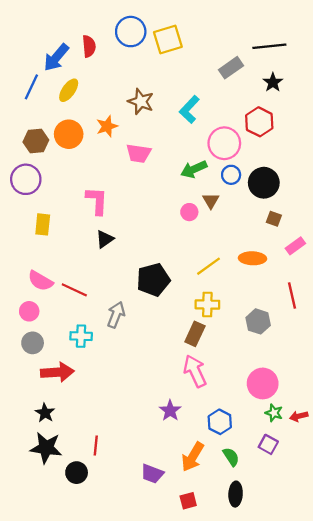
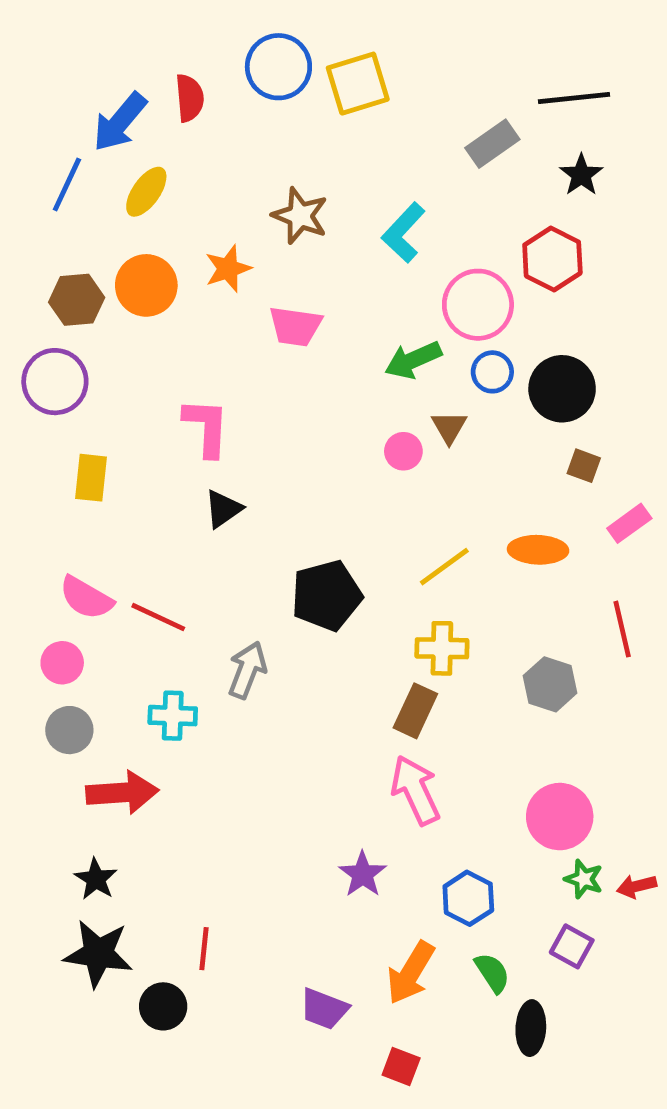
black ellipse: (236, 494) -> (531, 1028), moved
red square: (188, 501) -> (401, 1066), turned 36

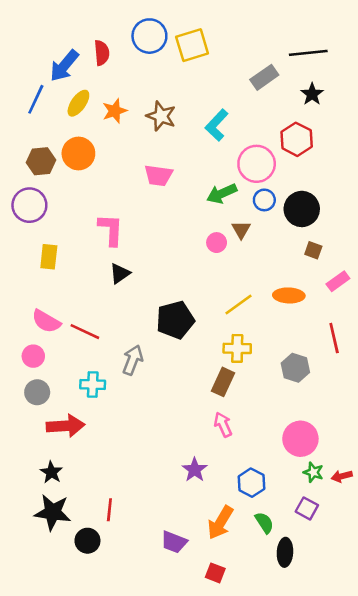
orange star: (228, 269) -> (115, 111), moved
pink arrow: (415, 790) -> (223, 425), size x0.7

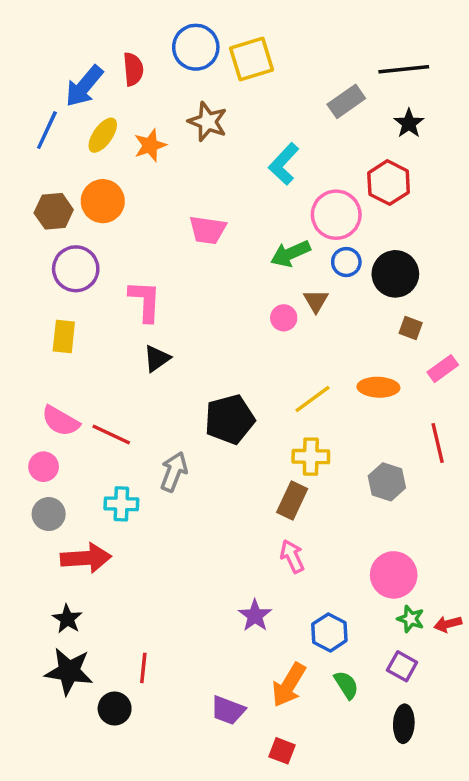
brown star: (161, 116) -> (208, 122), moved
purple circle: (29, 205) -> (76, 269), moved
black ellipse: (285, 552) -> (404, 724), moved

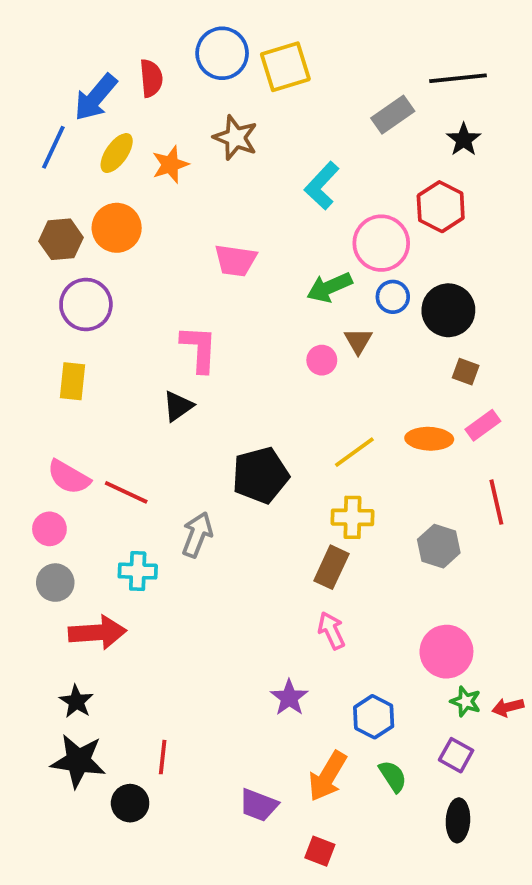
pink L-shape: (145, 301) -> (199, 349), moved
pink rectangle: (443, 369) -> (483, 425), moved

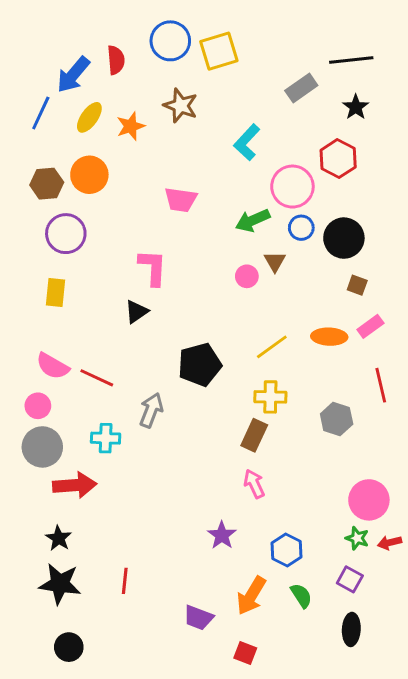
gray circle: (55, 583) -> (42, 447), size x1.4
pink circle: (446, 652) -> (369, 500), moved
black circle: (130, 803) -> (69, 647), moved

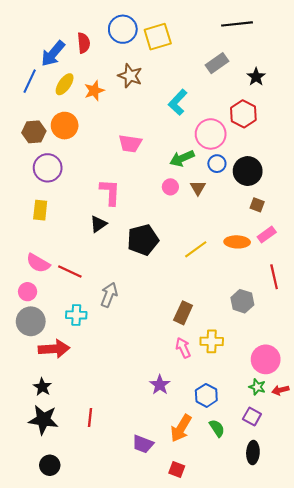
black line: (351, 60) -> (237, 24), moved
pink circle: (247, 276) -> (170, 187), moved
black pentagon: (200, 365) -> (143, 240), moved
yellow cross: (270, 397) -> (212, 341), moved

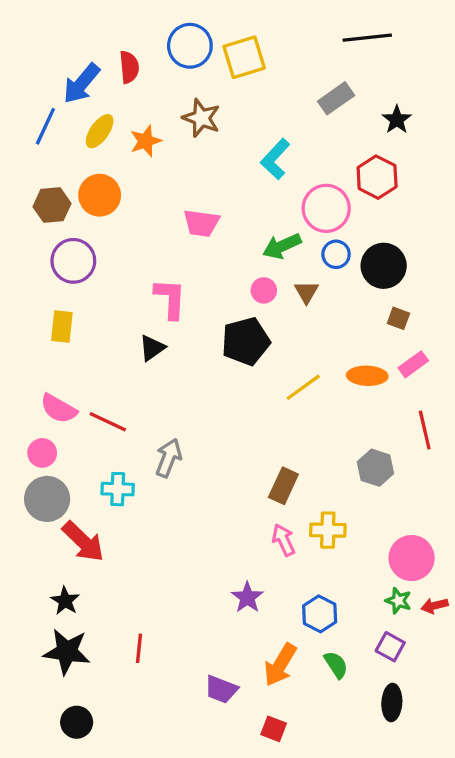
black pentagon: (143, 240) -> (246, 341), moved
red arrow: (54, 349) -> (83, 542), turned 48

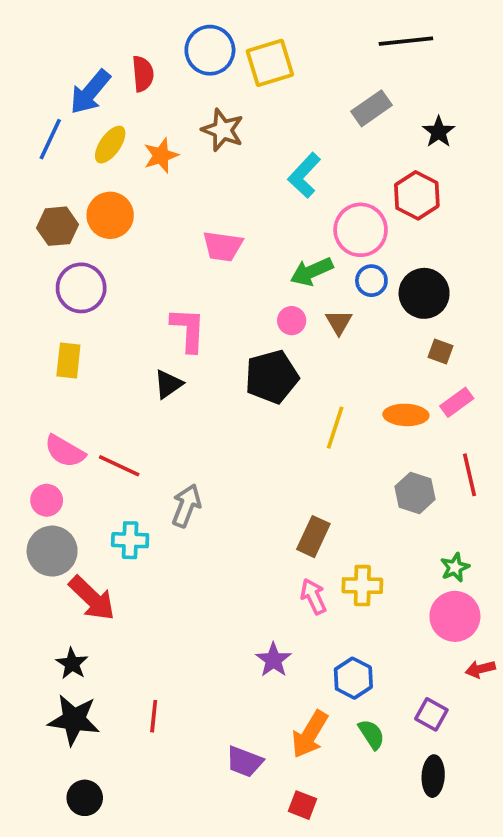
yellow line: (303, 387) -> (335, 428), turned -36
gray hexagon: (375, 468) -> (415, 493), moved
green star: (398, 601) -> (455, 567), moved, turned 30

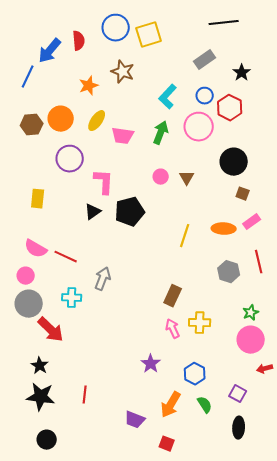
yellow ellipse: (110, 145) -> (97, 121), moved
green arrow: (312, 272) -> (161, 133), moved, turned 135
blue circle: (371, 281) -> (205, 96), moved
purple circle: (81, 288) -> (70, 159), moved
black pentagon: (272, 377) -> (130, 212), moved

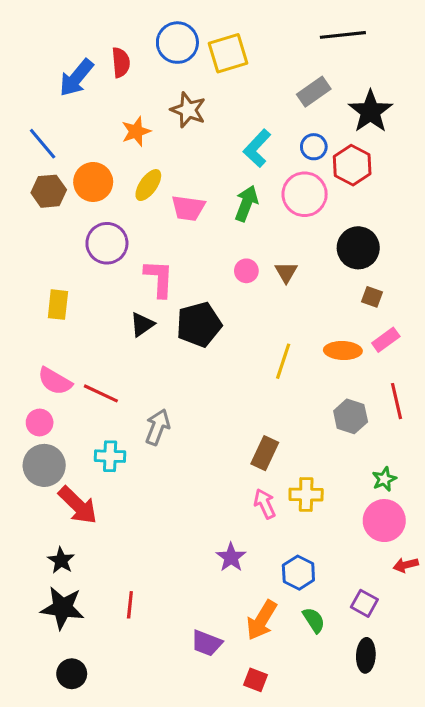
black star: (242, 73) -> (370, 112), size x1.6
blue line: (28, 77) -> (43, 144), moved, turned -65

